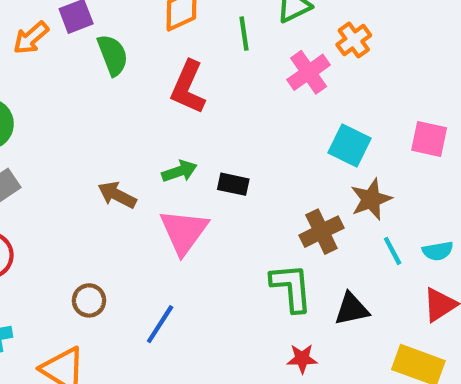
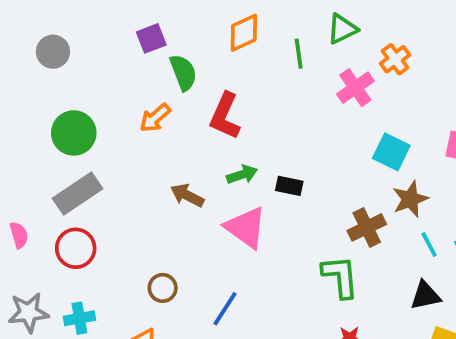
orange arrow: (31, 38) -> (155, 118), moved
red L-shape: (188, 87) -> (225, 116), moved
pink triangle: (184, 232) -> (246, 227), turned -30
black triangle: (352, 309) -> (425, 296), moved

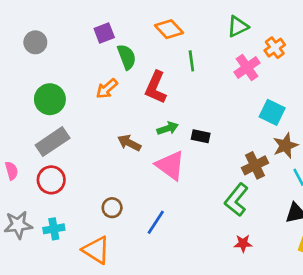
orange diamond: (244, 33) -> (169, 29), turned 72
green line: (299, 54) -> (191, 61), moved
green L-shape: (340, 277) -> (236, 200), turned -136

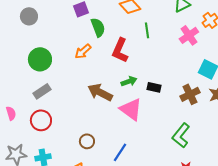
gray rectangle: (53, 142) -> (42, 91), size x0.7
brown arrow: (129, 143) -> (100, 92), size x1.4
brown cross: (255, 165) -> (190, 94), moved

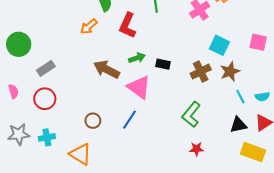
green circle: (40, 59) -> (19, 44), moved
blue line: (120, 152) -> (130, 120), moved

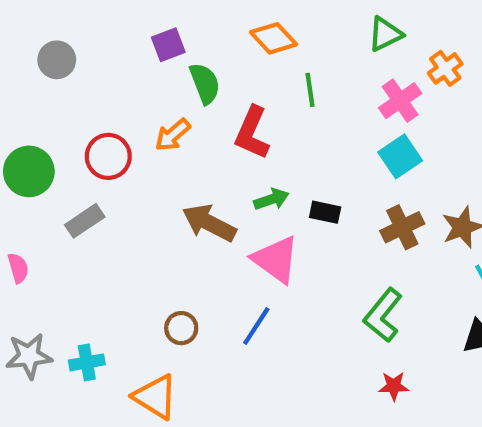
cyan square: (219, 45) -> (400, 156), moved, turned 30
red circle: (45, 99) -> (108, 156), moved

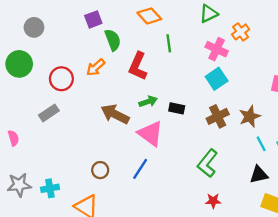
pink cross: (400, 101) -> (217, 49), turned -30
green circle: (29, 171) -> (19, 64), moved

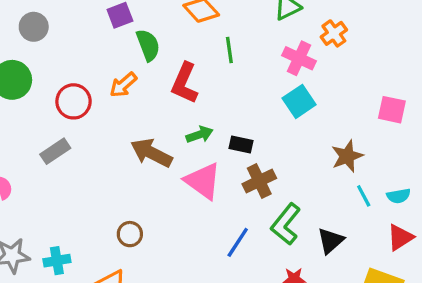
brown cross: (218, 116) -> (259, 181), moved
blue line: (140, 169) -> (238, 242), moved
black triangle: (259, 175) -> (331, 241), moved, turned -30

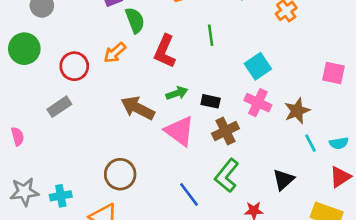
green line: (229, 50) -> (211, 35), moved
pink cross: (299, 58) -> (258, 103), moved
green L-shape: (286, 224) -> (227, 176), moved
brown circle: (130, 234) -> (120, 174), size x1.5
blue line: (238, 242) -> (189, 194), moved, turned -70

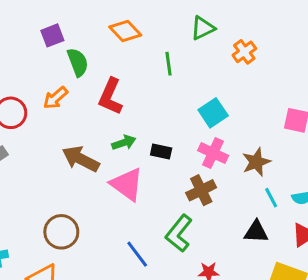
green line: (211, 35) -> (168, 64), moved
brown cross: (225, 131) -> (201, 190), moved
black triangle: (284, 180) -> (256, 232), moved, turned 45

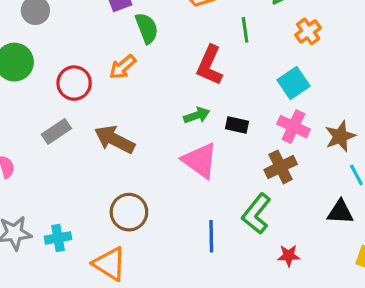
orange cross: (244, 52) -> (308, 31), moved
red L-shape: (110, 96) -> (210, 65), moved
brown arrow: (81, 159) -> (114, 139), moved
blue line: (137, 254) -> (211, 236), turned 36

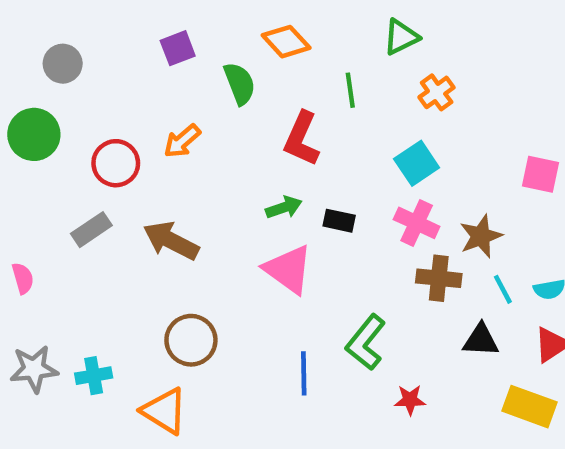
green semicircle: (147, 28) -> (240, 84), moved
brown cross: (281, 167) -> (439, 278), moved, turned 32

